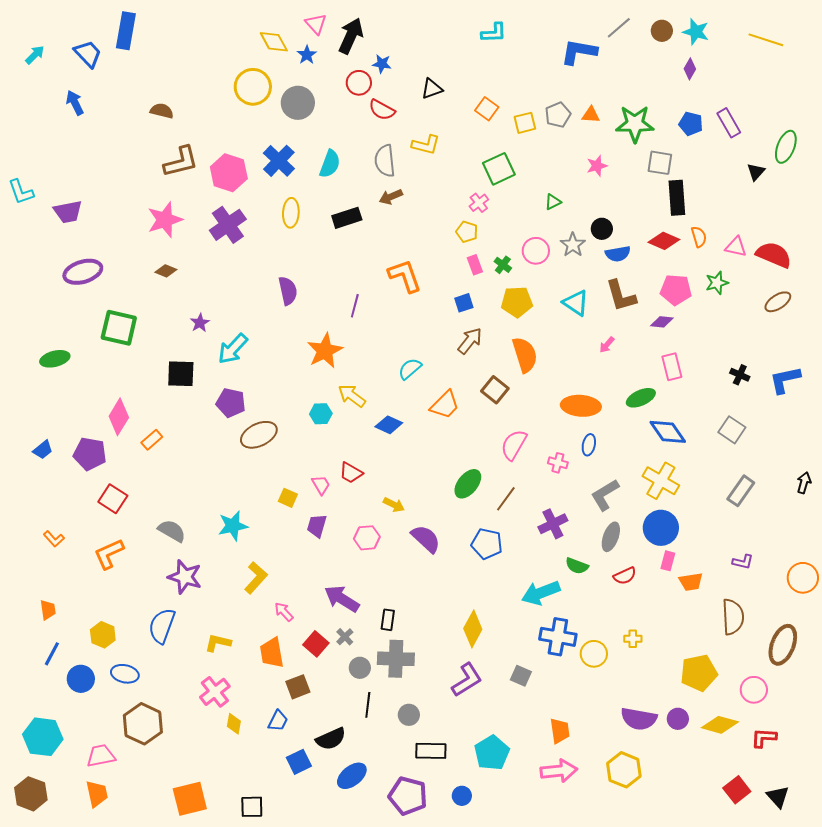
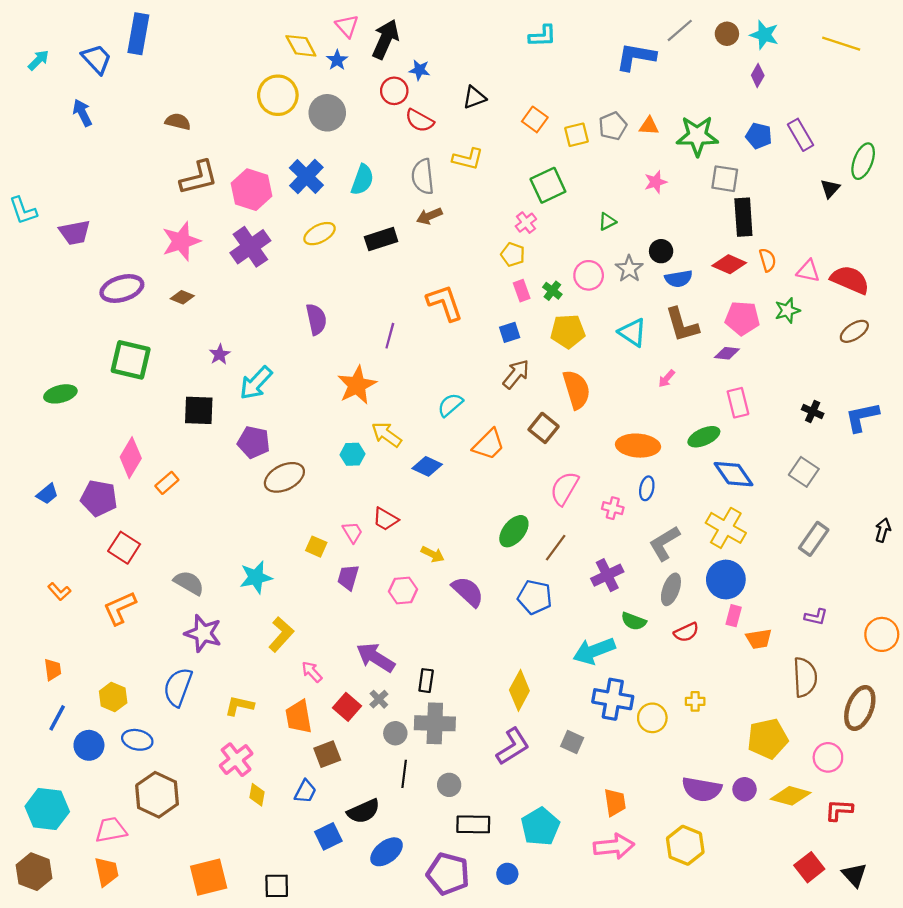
yellow ellipse: (291, 213) -> (320, 234), turned 60
purple ellipse: (83, 272) -> (122, 289), moved

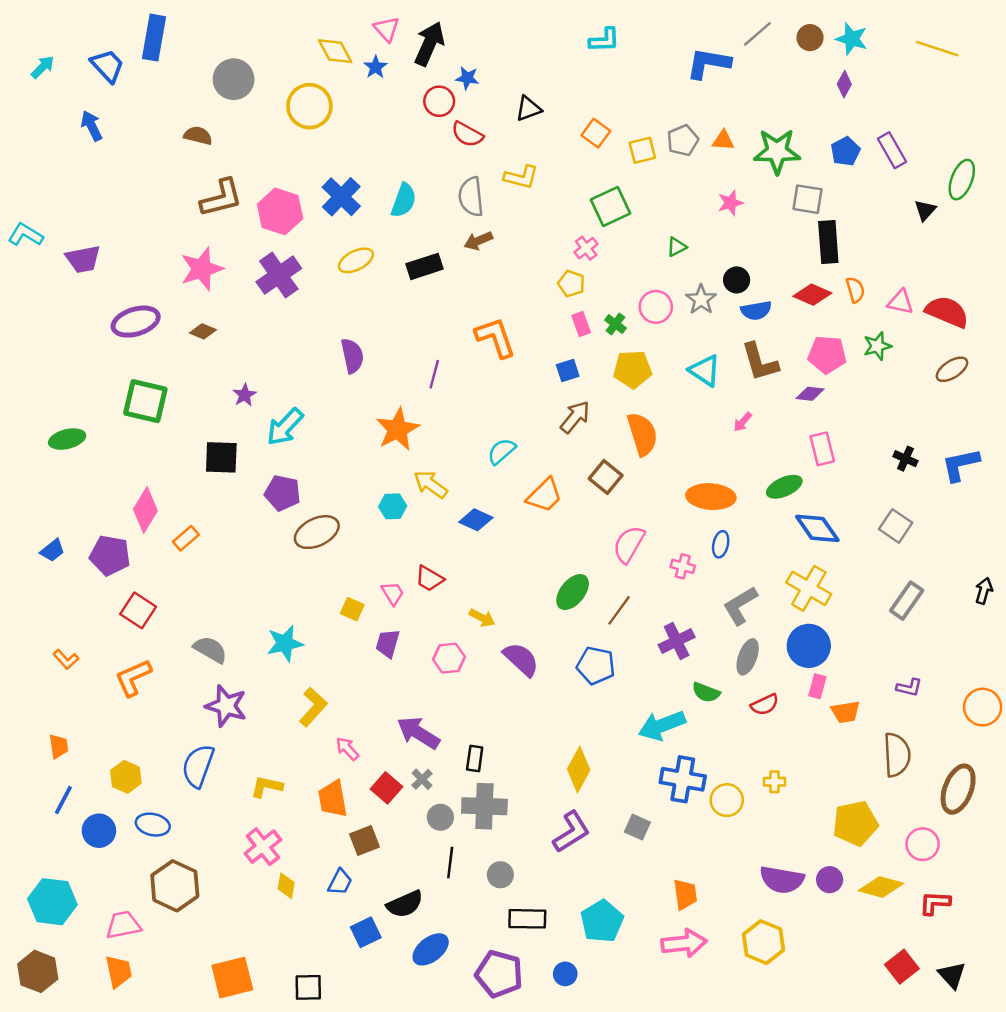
gray circle: (327, 113) -> (234, 79), moved
blue pentagon: (759, 136) -> (845, 151), turned 30
cyan L-shape: (23, 211) -> (25, 235), turned 140

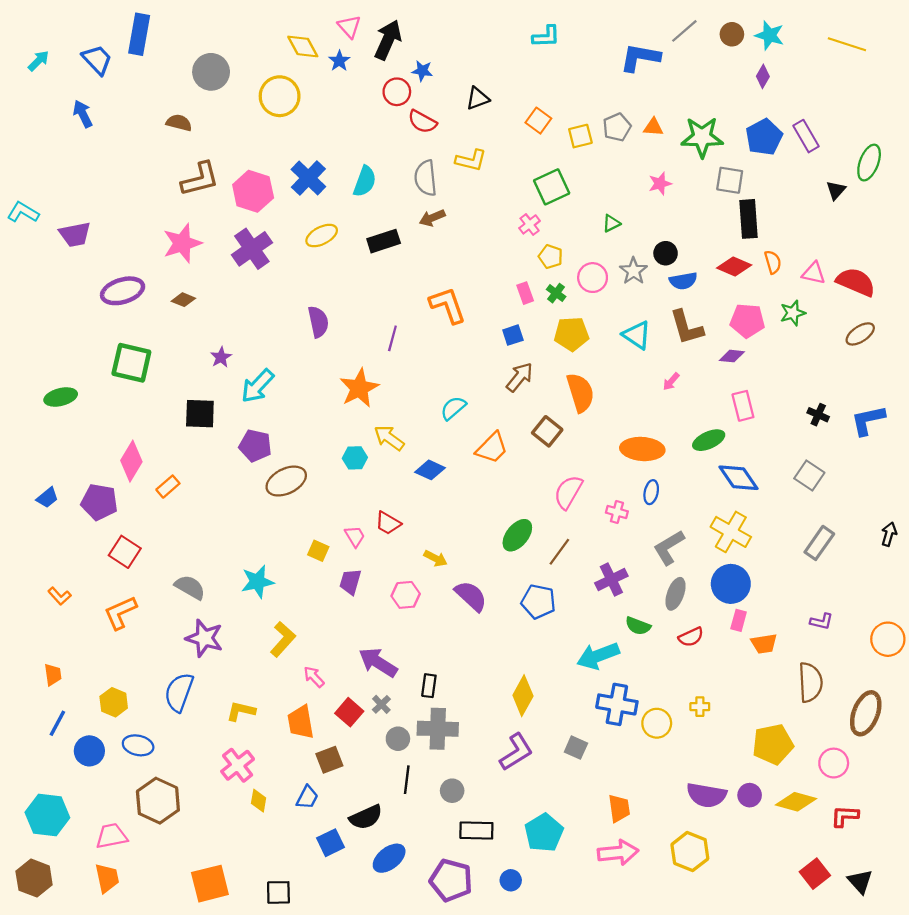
blue pentagon: (845, 151) -> (764, 137), size x1.4
yellow pentagon: (571, 284) -> (551, 257), moved

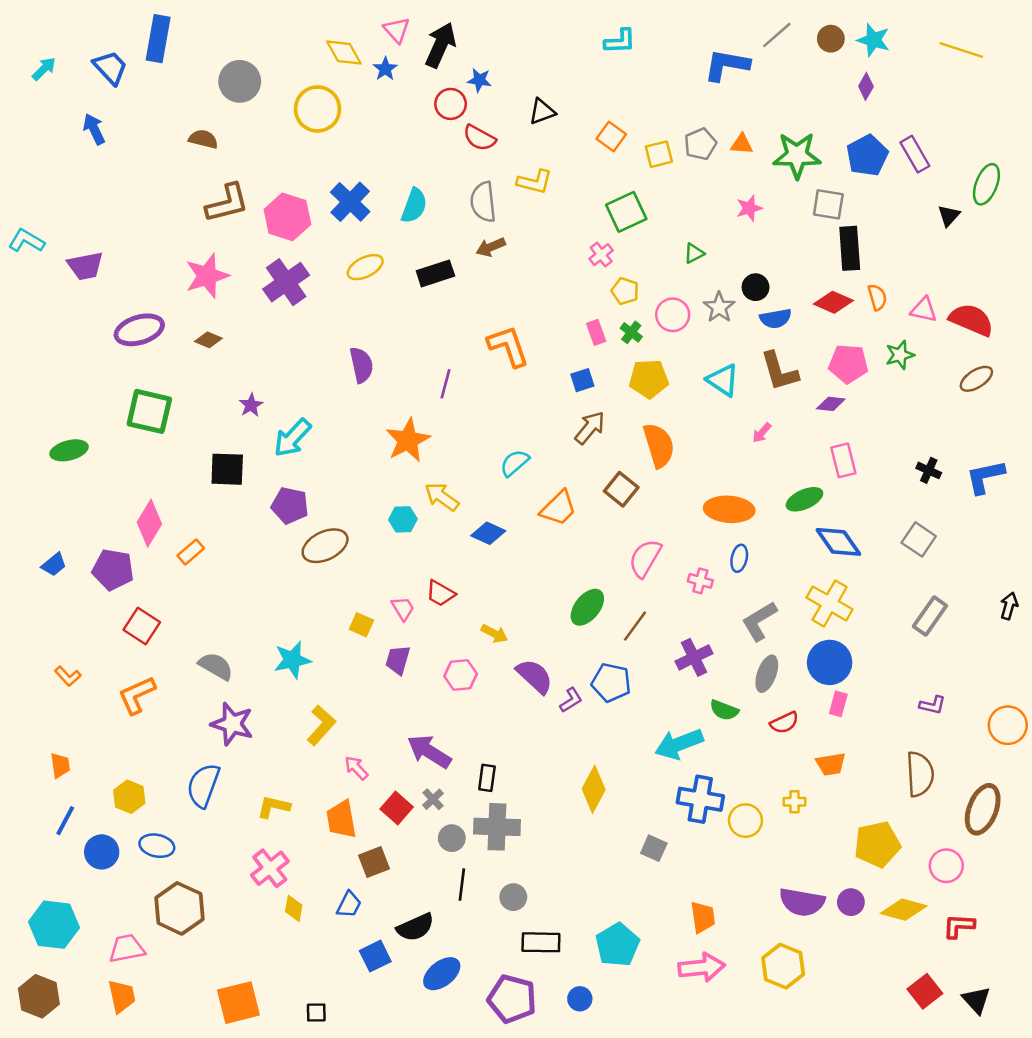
orange trapezoid: (764, 644) -> (831, 764), moved
purple L-shape: (516, 752) -> (571, 700), moved, size x0.6
black square: (278, 892) -> (316, 1013), size x0.7

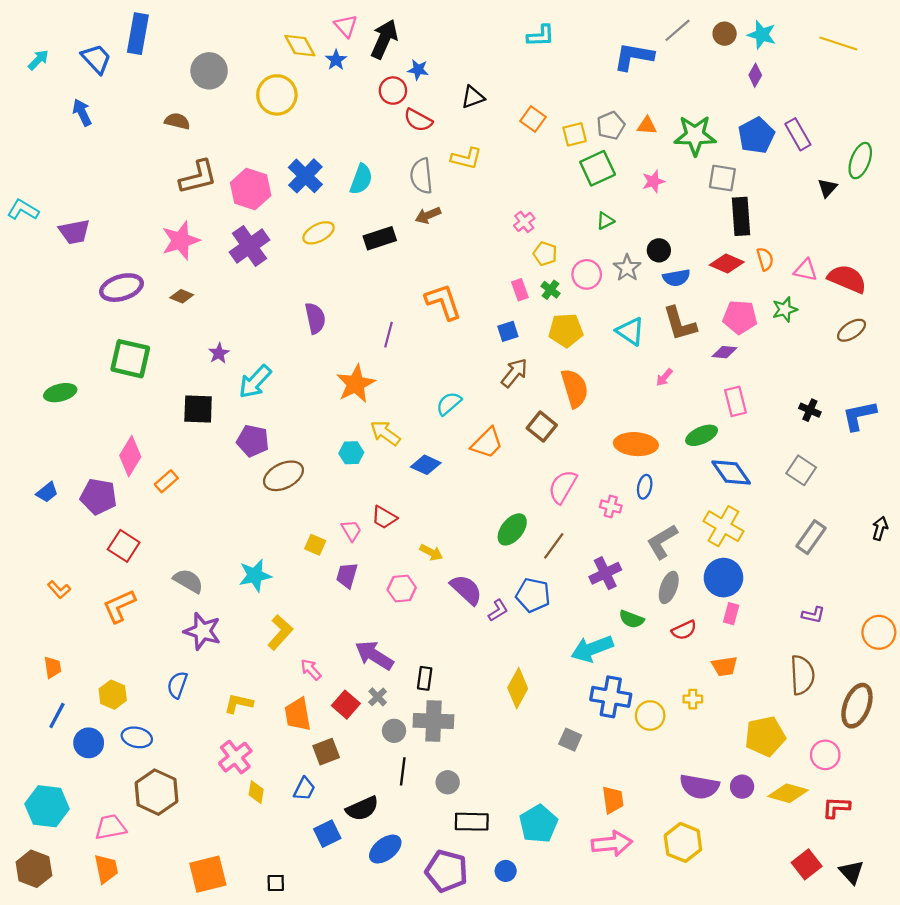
green square: (626, 212) -> (598, 168), moved
blue semicircle: (203, 785) -> (177, 685), size x0.7

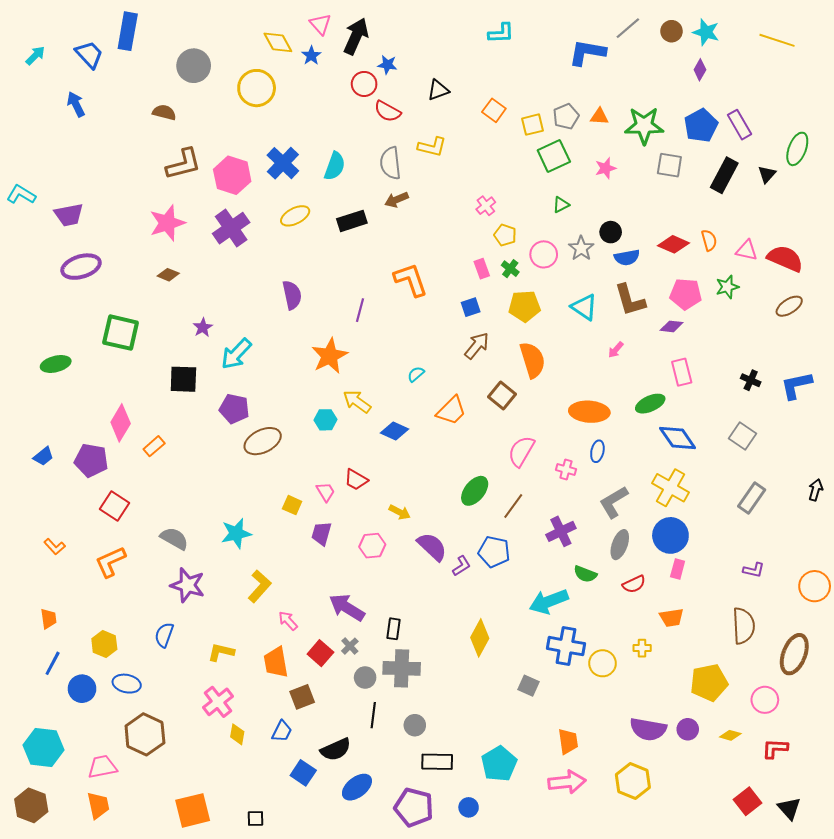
black rectangle: (741, 216) -> (724, 175), moved, turned 32
purple ellipse: (121, 288) -> (81, 267), moved
cyan semicircle: (449, 404) -> (416, 374), size x0.7
yellow diamond: (788, 793) -> (730, 735), size x0.6
blue square: (327, 834) -> (303, 773), turned -30

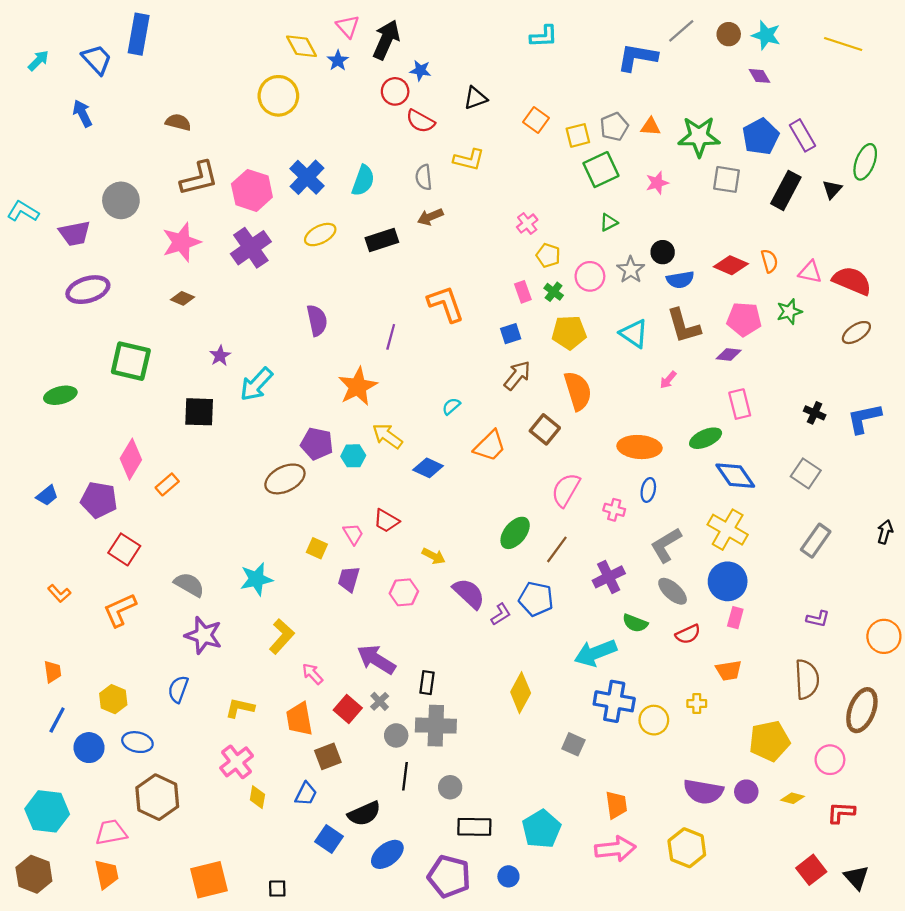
gray circle: (194, 66) -> (121, 200), moved
purple diamond: (700, 70) -> (760, 76), turned -60
gray semicircle: (390, 163) -> (424, 177), size x0.7
purple pentagon: (234, 409) -> (317, 444), moved
gray ellipse: (620, 545) -> (673, 591), turned -68

